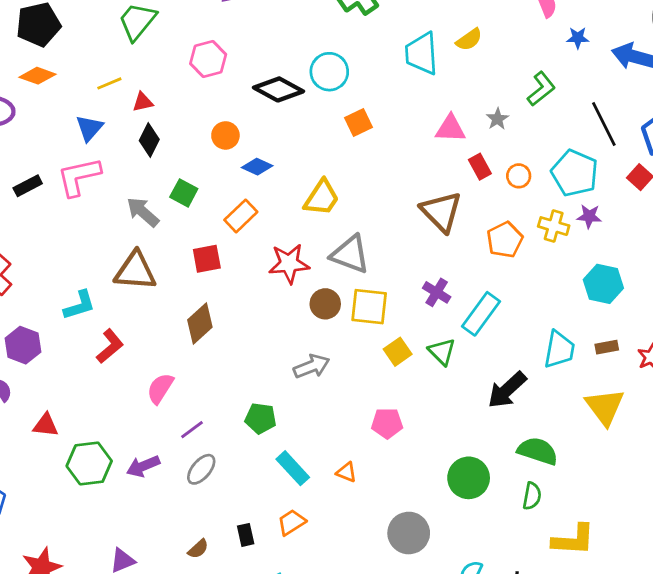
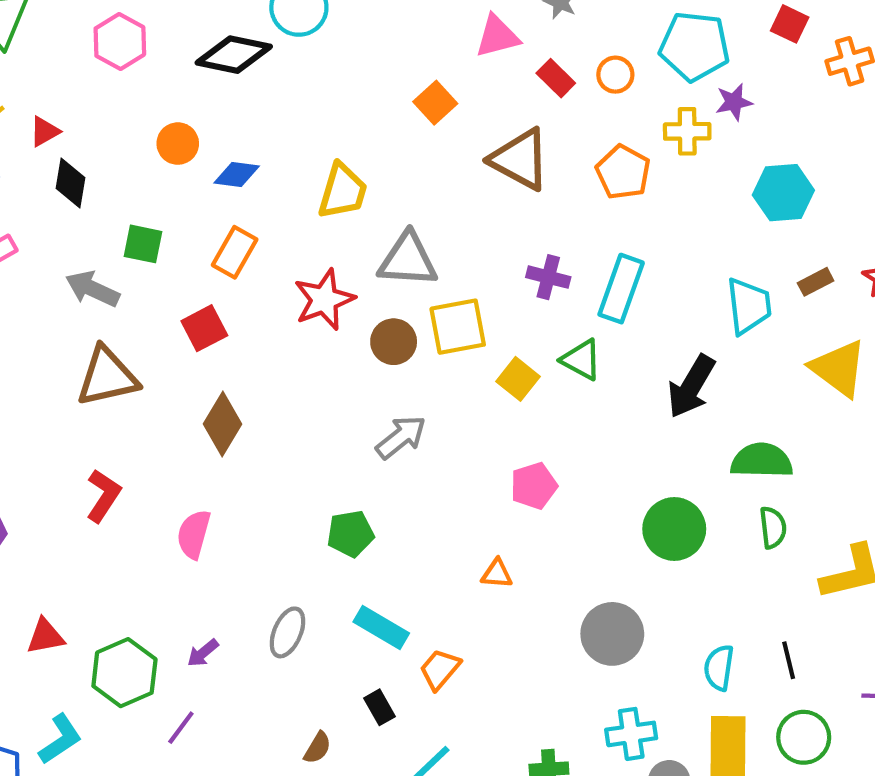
orange square: (358, 123) -> (435, 103), moved
cyan L-shape: (79, 305) -> (60, 739), moved
purple line: (192, 430) -> (181, 728), moved
purple arrow: (143, 466) -> (203, 653), size x0.7
cyan rectangle: (293, 468) -> (381, 627), moved

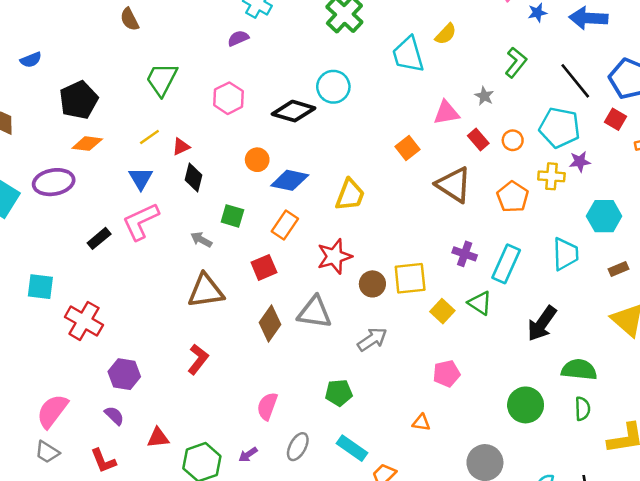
blue diamond: (237, 175) -> (290, 180), size x1.4
gray triangle: (408, 260) -> (315, 312), moved
gray arrow: (92, 289) -> (201, 240), size x0.7
cyan trapezoid: (749, 306) -> (565, 254), moved
pink semicircle: (194, 534) -> (267, 406), moved

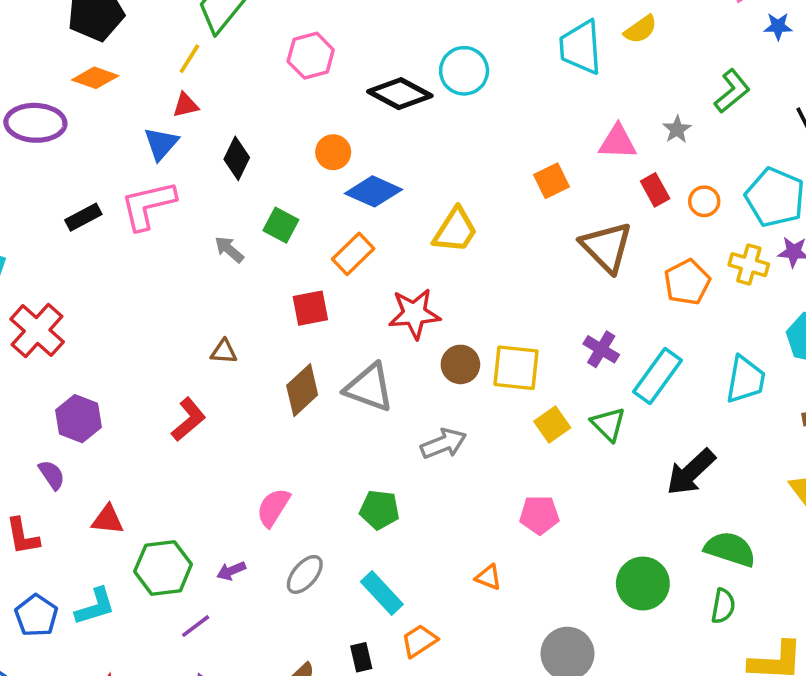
yellow line: (149, 137) -> (189, 59), moved, turned -35
red triangle: (181, 147) -> (186, 105), moved
brown triangle: (206, 291) -> (224, 352), moved, size x0.5

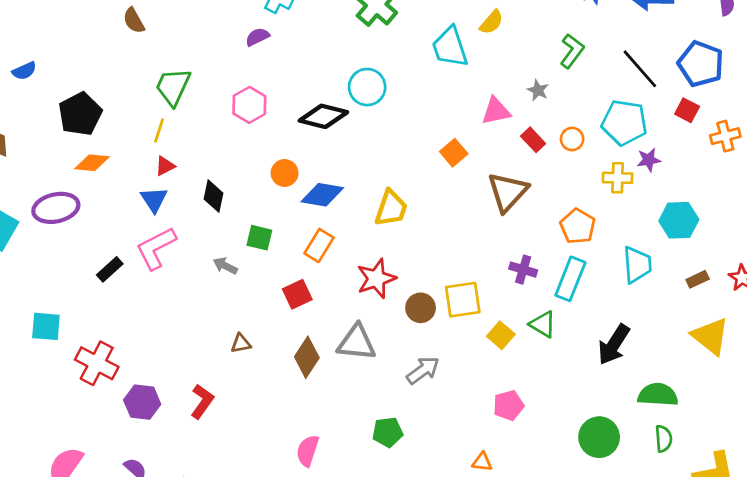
brown triangle: (607, 247) -> (508, 192), turned 42
orange pentagon: (687, 282) -> (578, 226), moved
purple hexagon: (79, 419) -> (142, 402), moved
red L-shape: (188, 419) -> (202, 401), moved

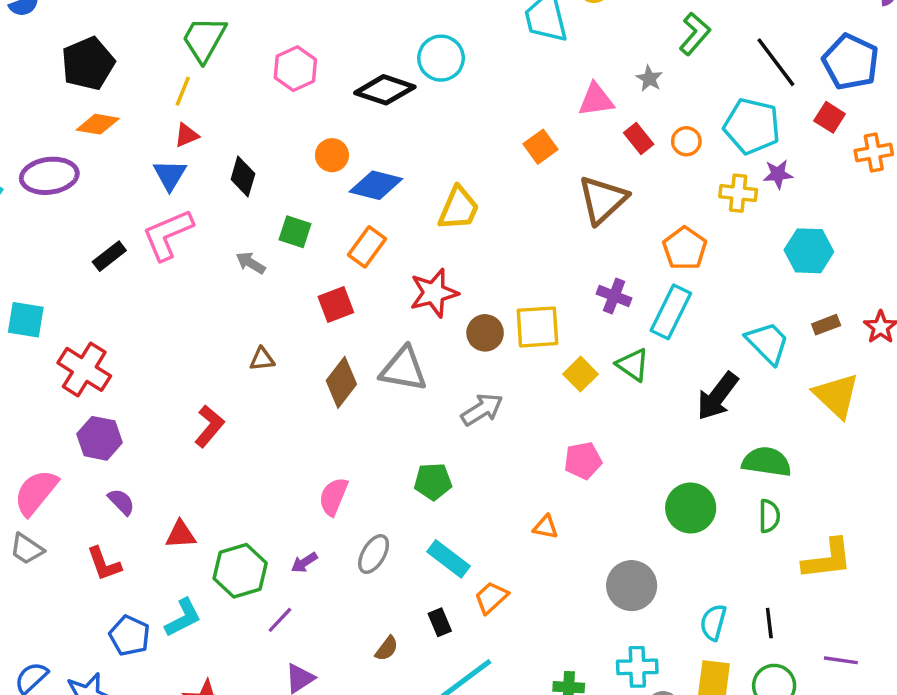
cyan trapezoid: (637, 265) -> (768, 343), moved, turned -45
purple hexagon: (142, 402) -> (100, 438), moved

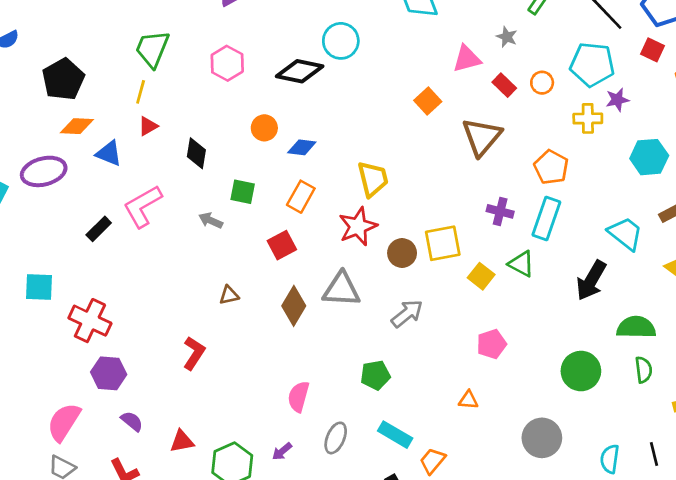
blue triangle: (170, 175) -> (109, 153), moved, turned -32
blue diamond: (376, 185) -> (302, 147), size x0.7
yellow trapezoid: (459, 208) -> (373, 179), moved, turned -30

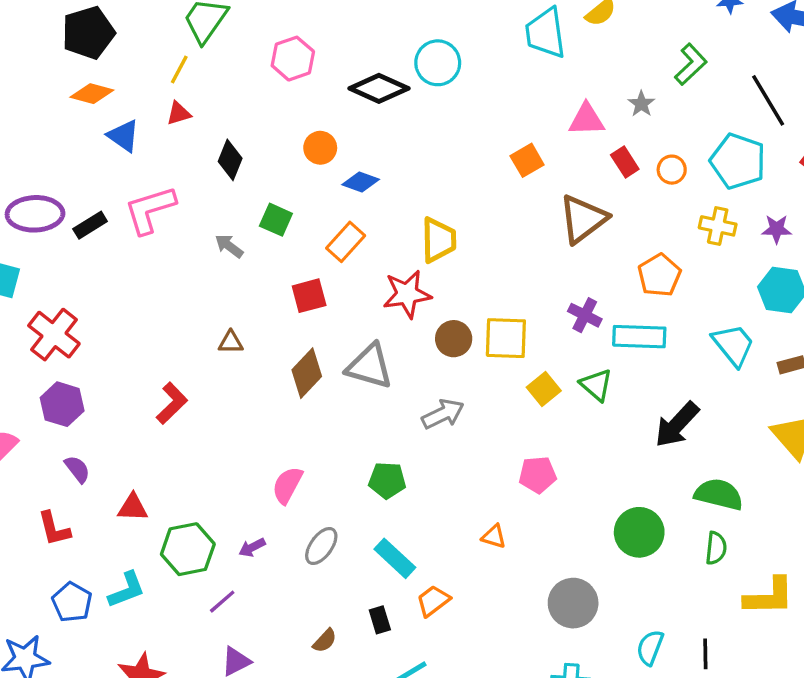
purple star: (617, 100) -> (777, 229), moved
purple ellipse: (44, 171) -> (35, 214), moved
cyan rectangle: (546, 219) -> (639, 337), turned 60
cyan trapezoid: (625, 234) -> (733, 345), moved

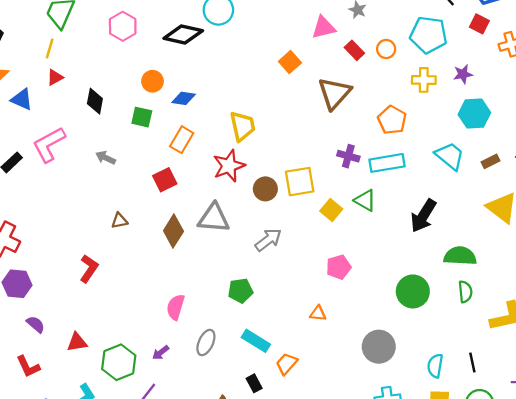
green square: (276, 220) -> (142, 117), moved

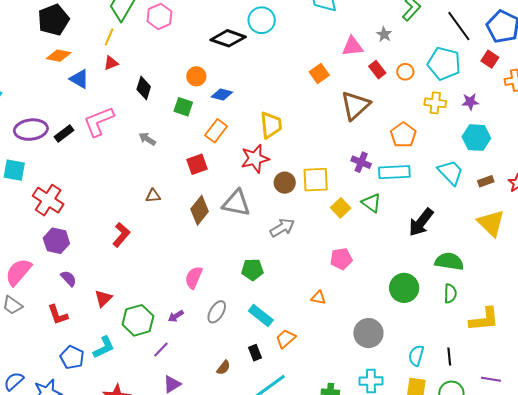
pink hexagon: (123, 26) -> (159, 16), moved
red triangle: (77, 342) -> (103, 298), turned -42

